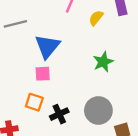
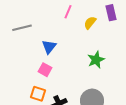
blue triangle: (47, 46) -> (49, 47), size x0.7
pink square: (43, 74) -> (45, 70), turned 32

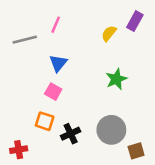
pink line: (68, 12) -> (56, 25), moved
purple rectangle: (111, 13) -> (135, 21), turned 42

